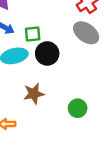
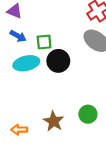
brown star: (34, 94) -> (54, 121), moved, turned -30

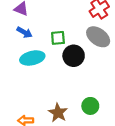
green square: (44, 42) -> (58, 38), moved
black circle: (58, 61) -> (74, 56), moved

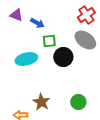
blue arrow: (25, 32) -> (37, 23), moved
brown star: (58, 113) -> (41, 102), moved

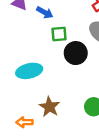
cyan ellipse: (26, 59) -> (29, 71), moved

